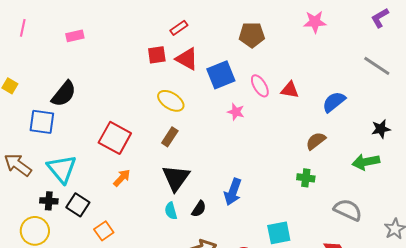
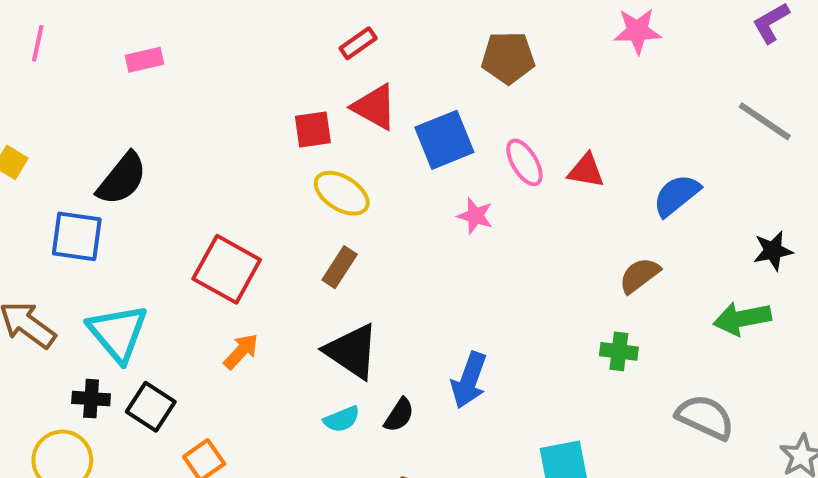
red square: (157, 55) -> (313, 130), moved
black triangle: (176, 178) -> (352, 351), turned -32
cyan semicircle: (171, 211) -> (342, 419), turned -96

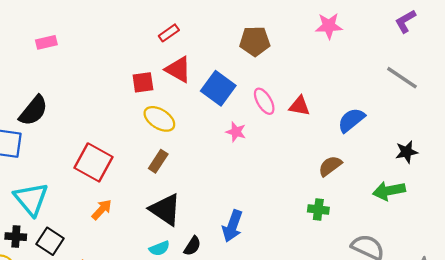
blue square: (444, 140) -> (218, 88), turned -32

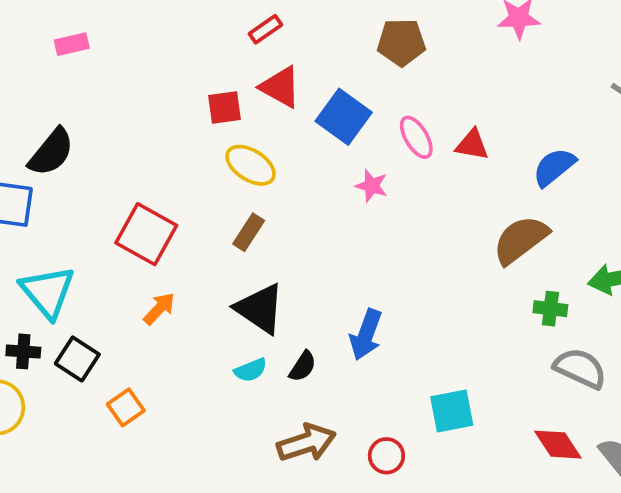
brown semicircle: (330, 166) -> (521, 240), size x1.5
green cross: (318, 210) -> (550, 309), moved

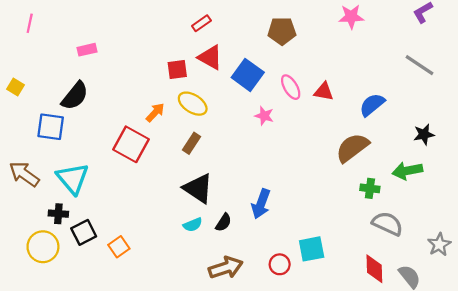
pink rectangle: (72, 44) -> (87, 50), moved
orange arrow: (159, 309) -> (155, 112), moved
black square: (77, 359) -> (84, 232), moved, turned 30
red diamond: (558, 445) -> (374, 269), turned 32
red circle: (386, 456) -> (280, 264), moved

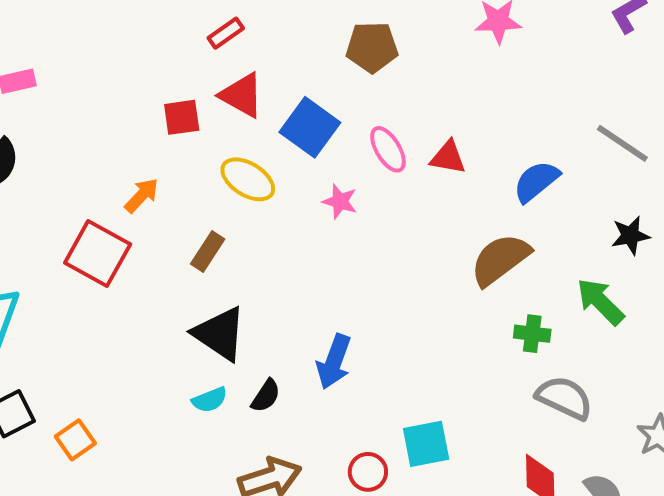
gray line: (419, 65) -> (622, 143), moved
yellow ellipse: (193, 104) -> (248, 179), moved
green arrow: (407, 171) -> (600, 302), turned 56

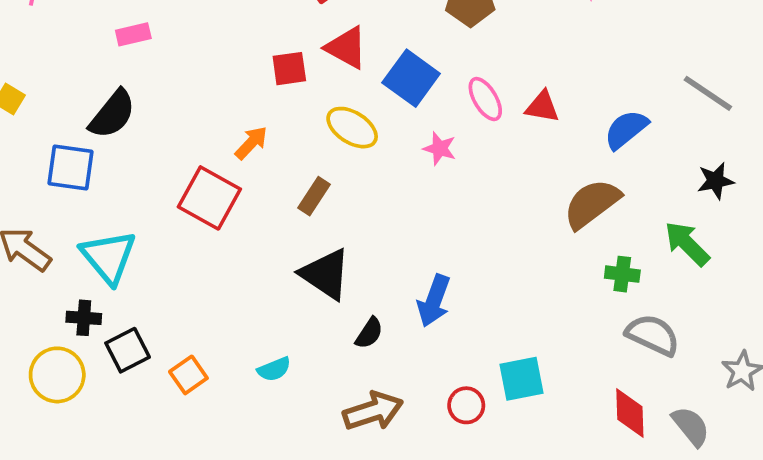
cyan semicircle: (210, 400) -> (274, 369), moved

